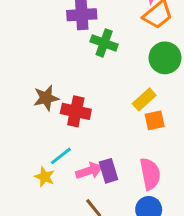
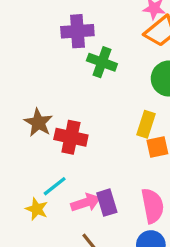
brown star: (46, 98) -> (38, 123), turned -30
yellow rectangle: (144, 99) -> (146, 124), turned -30

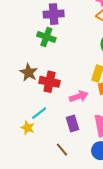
green cross: (102, 62) -> (46, 37), moved
pink arrow: (86, 203) -> (79, 96), moved

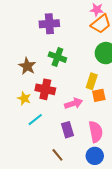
green cross: (46, 37) -> (57, 57), moved
brown star: (29, 72) -> (27, 66), moved
yellow star: (28, 128) -> (24, 98), moved

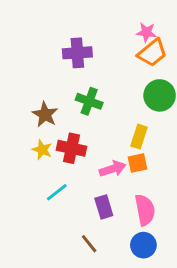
orange square: (99, 95) -> (138, 163), moved
yellow star: (24, 98) -> (42, 150), moved

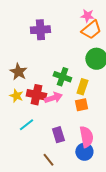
green cross: (89, 101) -> (62, 77), moved
pink arrow: (113, 169) -> (53, 98), moved
blue circle: (143, 245) -> (84, 152), moved

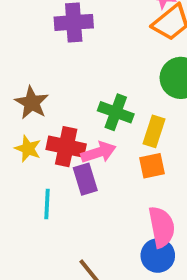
cyan line: (26, 125) -> (47, 204), turned -49
purple rectangle: (58, 135) -> (85, 179), moved

